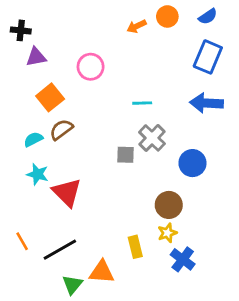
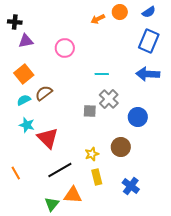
orange square: (50, 97) -> (24, 74), moved
yellow star: (167, 233) -> (92, 154), moved
black line: (60, 250) -> (60, 170), moved

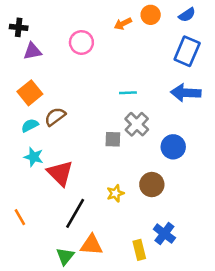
pink circle: (65, 48) -> (81, 42), moved
black line: (60, 170) -> (75, 213), turned -30
yellow rectangle: (97, 177) -> (139, 250), moved

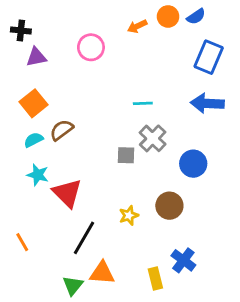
blue semicircle: (187, 15) -> (196, 16), moved

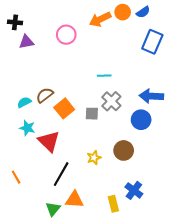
orange arrow: (137, 26) -> (100, 19), size x1.5
orange square: (34, 103) -> (64, 108), moved
blue arrow: (207, 103) -> (151, 96), moved

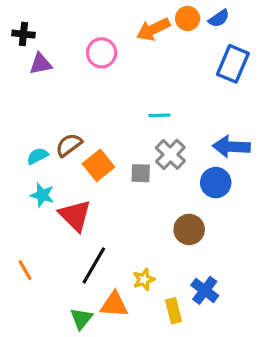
yellow star: (94, 158) -> (144, 279), moved

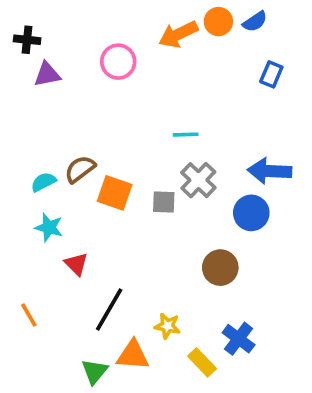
blue rectangle: (233, 64) -> (271, 74), size x0.6
orange square: (98, 165) -> (115, 193), turned -32
red triangle: (75, 215) -> (76, 264), moved, size x0.6
yellow star: (144, 279) -> (167, 326), turned 30
yellow rectangle: (173, 311) -> (202, 362), turned -30

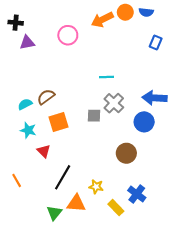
blue semicircle: (255, 22) -> (146, 12), turned 40
orange square: (115, 193) -> (58, 122), moved, turned -36

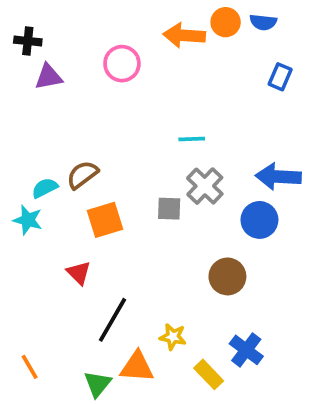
orange arrow: (102, 20) -> (184, 35), turned 30
cyan star: (28, 130) -> (28, 220), moved
orange line: (17, 180) -> (30, 367), moved

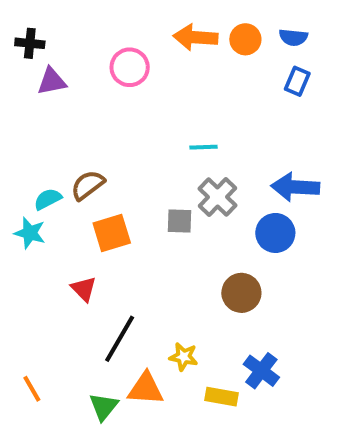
orange circle: (226, 22) -> (245, 39), moved
blue semicircle: (263, 22) -> (293, 37), moved
yellow rectangle: (209, 374) -> (221, 397), turned -36

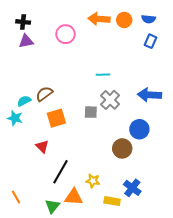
black cross: (30, 43) -> (23, 22), moved
blue circle: (275, 233) -> (139, 129), moved

